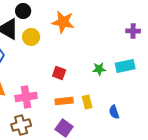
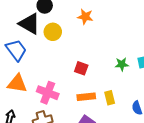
orange star: (63, 22) -> (85, 17), size x0.7
pink cross: (26, 97) -> (48, 93), turned 30

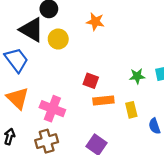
orange triangle: (17, 84) -> (18, 98), turned 35
orange rectangle: (86, 97) -> (103, 101), moved
yellow rectangle: (110, 98) -> (131, 110), moved

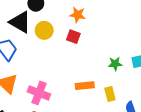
red square: (91, 81) -> (73, 37), moved

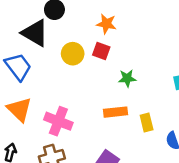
yellow circle: (44, 30) -> (73, 54), moved
green star: (115, 64) -> (127, 78), moved

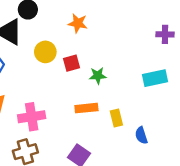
red square: (101, 51) -> (71, 63), moved, turned -35
pink cross: (58, 121) -> (32, 117), turned -30

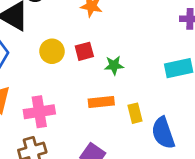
yellow circle: (45, 52) -> (52, 51), moved
blue semicircle: (141, 135) -> (163, 133), size x1.6

